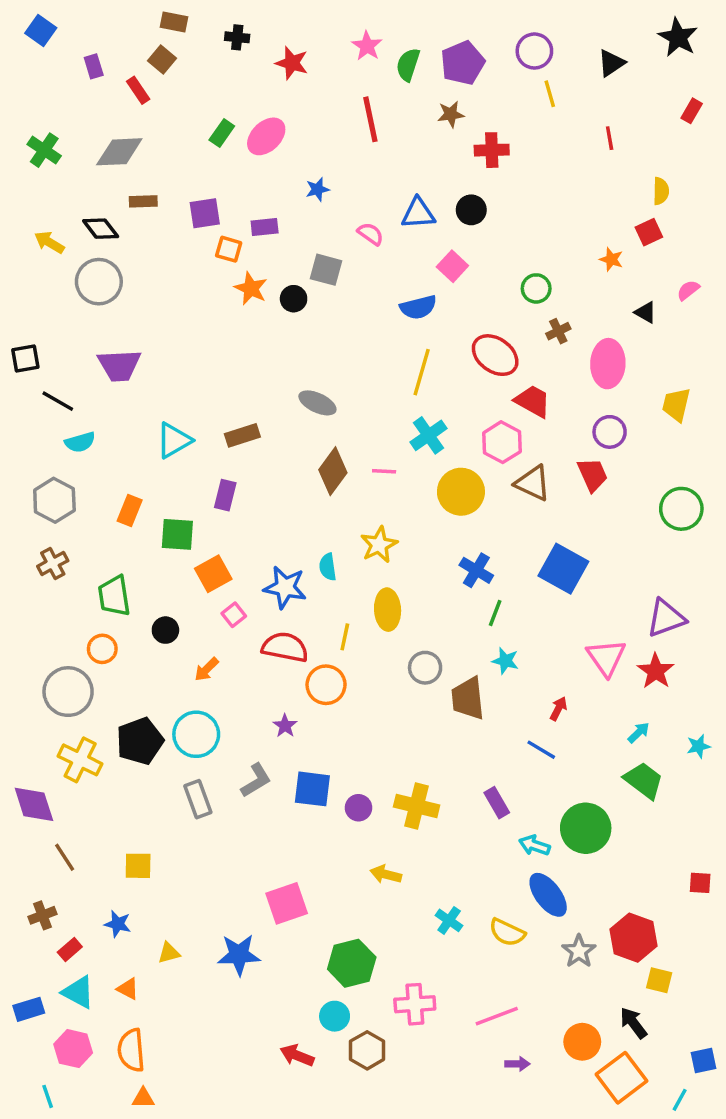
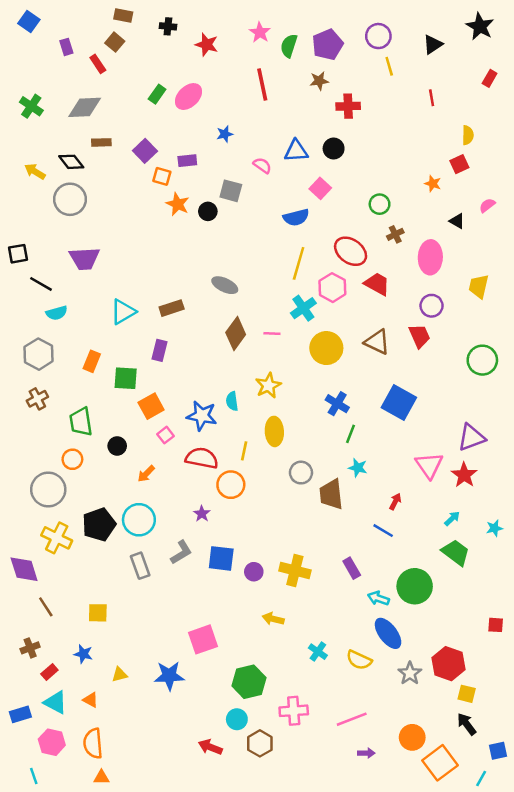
purple square: (205, 213) -> (145, 151), turned -35
pink hexagon: (502, 442) -> (332, 288), moved
black arrow: (633, 1023) -> (467, 724), moved

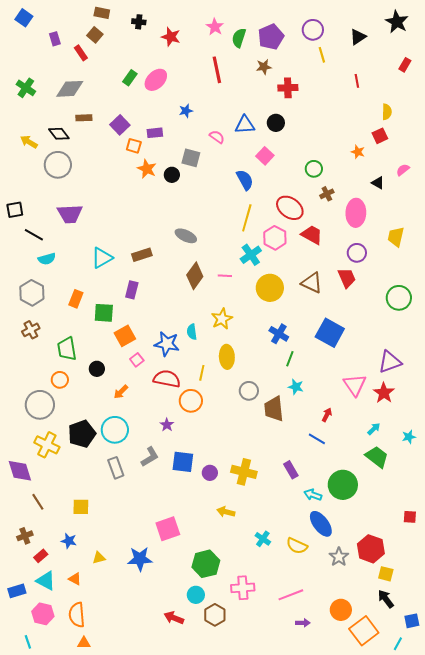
blue semicircle: (296, 217) -> (245, 180), turned -105

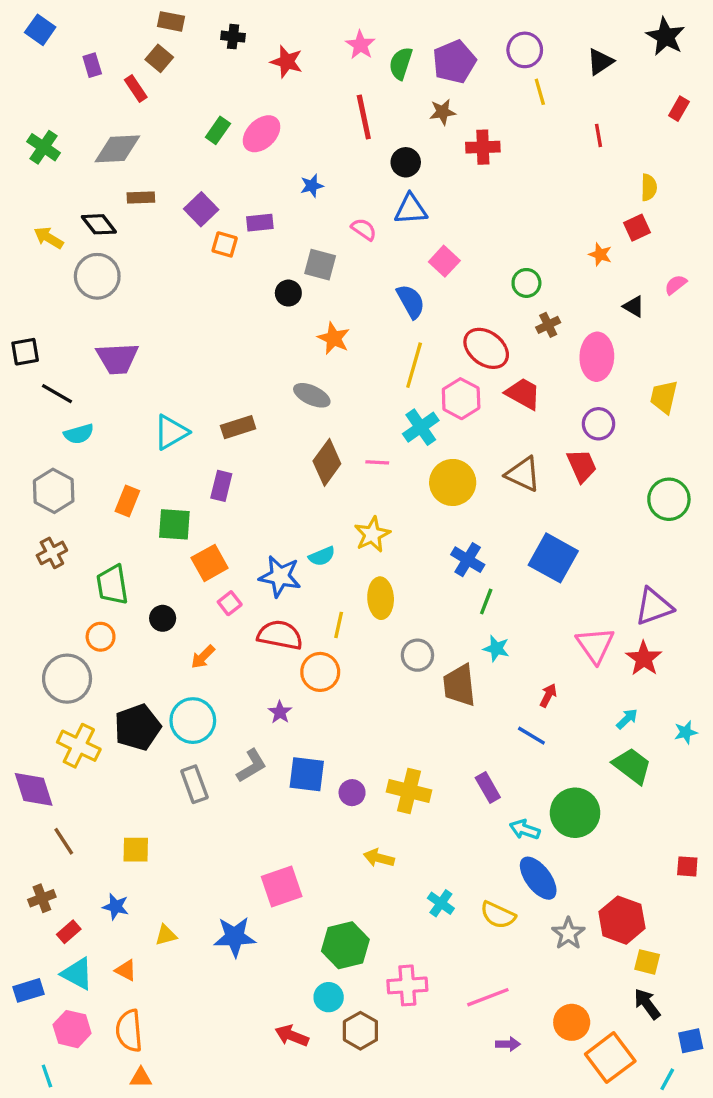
black circle: (276, 123) -> (406, 162), moved
orange star: (147, 169) -> (334, 338), moved
cyan semicircle: (192, 332) -> (322, 556), turned -105

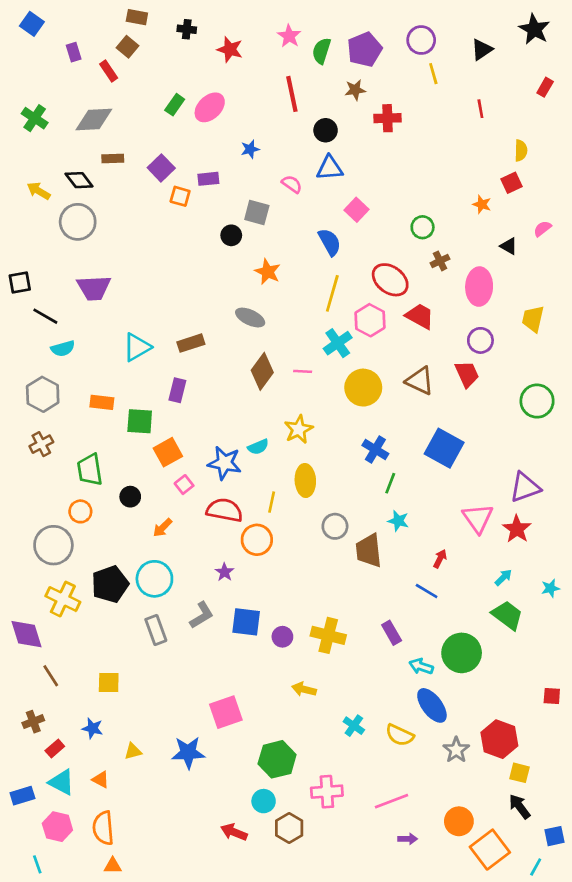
orange rectangle: (127, 501) -> (102, 402), turned 75

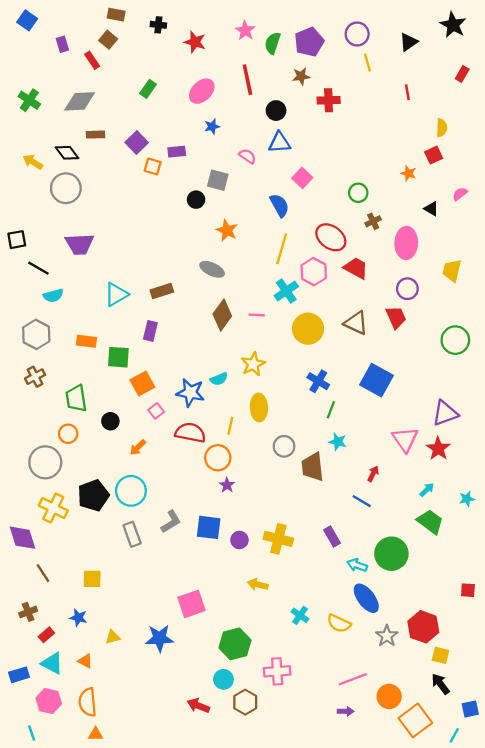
pink ellipse: (210, 107) -> (202, 91), moved
purple star: (225, 572) -> (227, 485), moved
pink line: (392, 801) -> (353, 679), moved

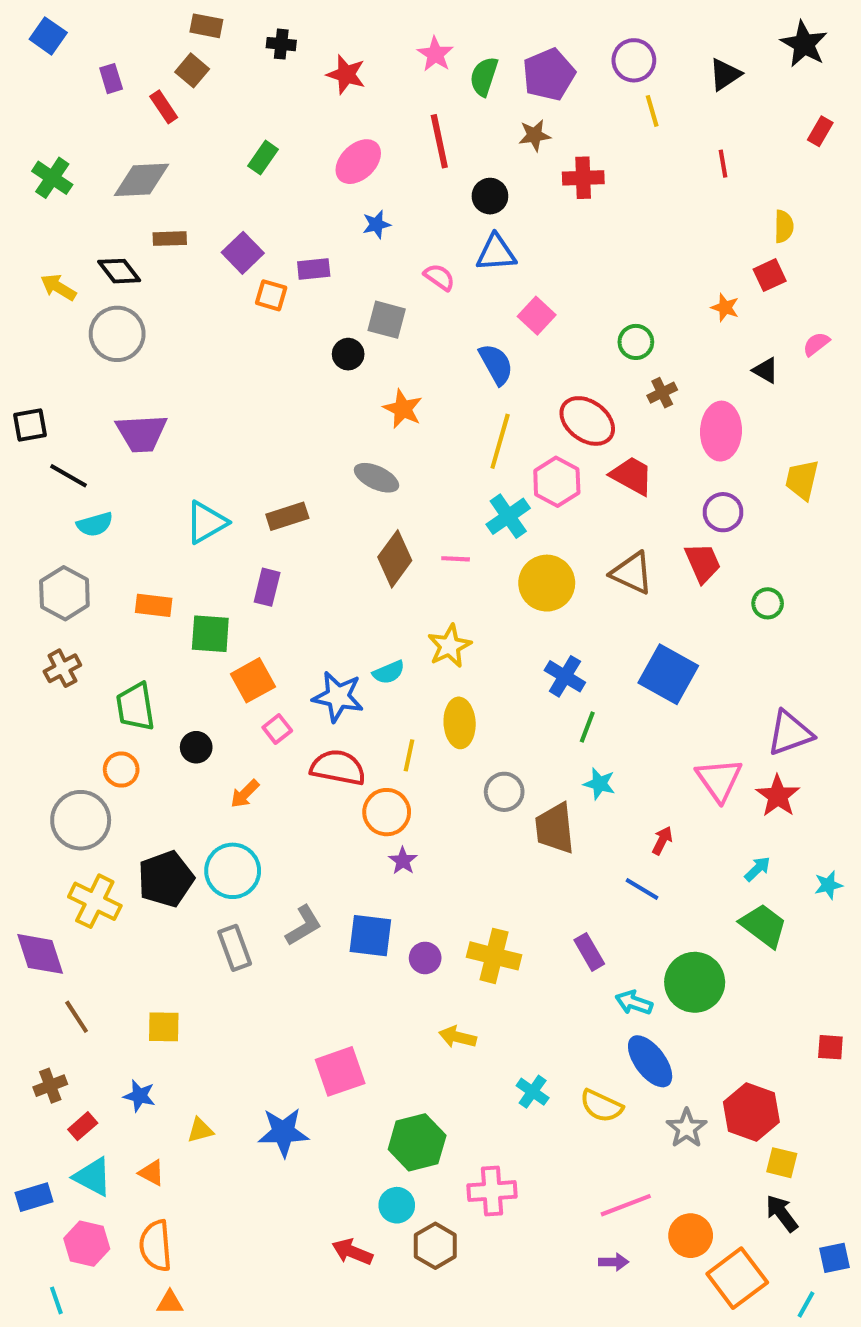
green circle: (455, 340) -> (768, 603), moved, size x0.6

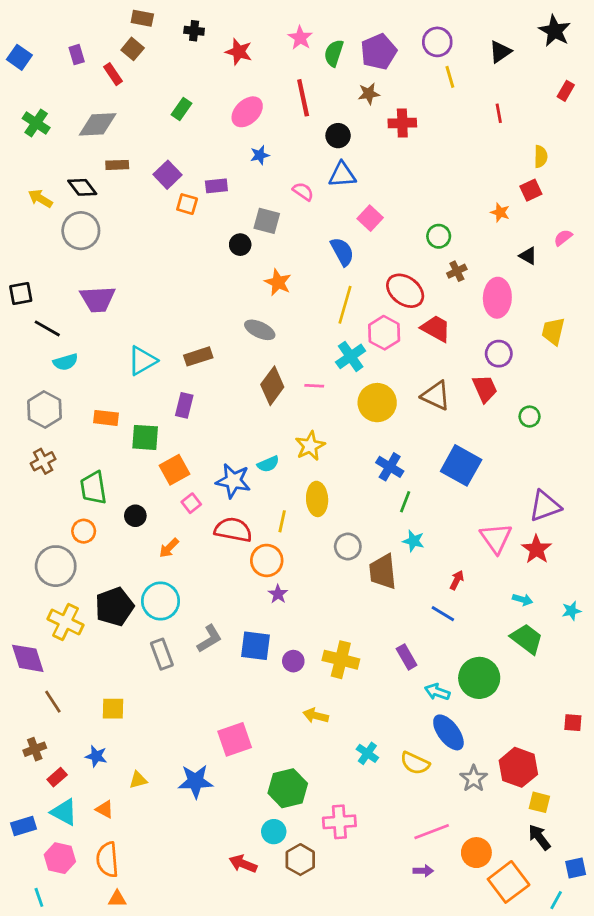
blue square: (48, 36) -> (19, 57), moved
cyan arrow: (757, 869) -> (523, 600), turned 60

